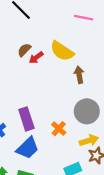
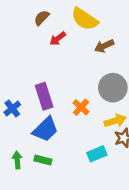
red arrow: (36, 57) -> (58, 39), moved
brown arrow: (79, 75) -> (104, 46), turned -105

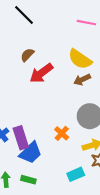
yellow semicircle: (85, 19) -> (80, 59), moved
red arrow: (58, 39) -> (41, 73), size x1.6
purple rectangle: (44, 96) -> (21, 138), moved

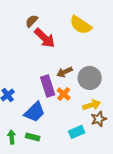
red arrow: (41, 73) -> (45, 38), turned -100
brown arrow: (82, 80) -> (65, 72), moved
purple rectangle: (21, 138) -> (48, 86), moved

